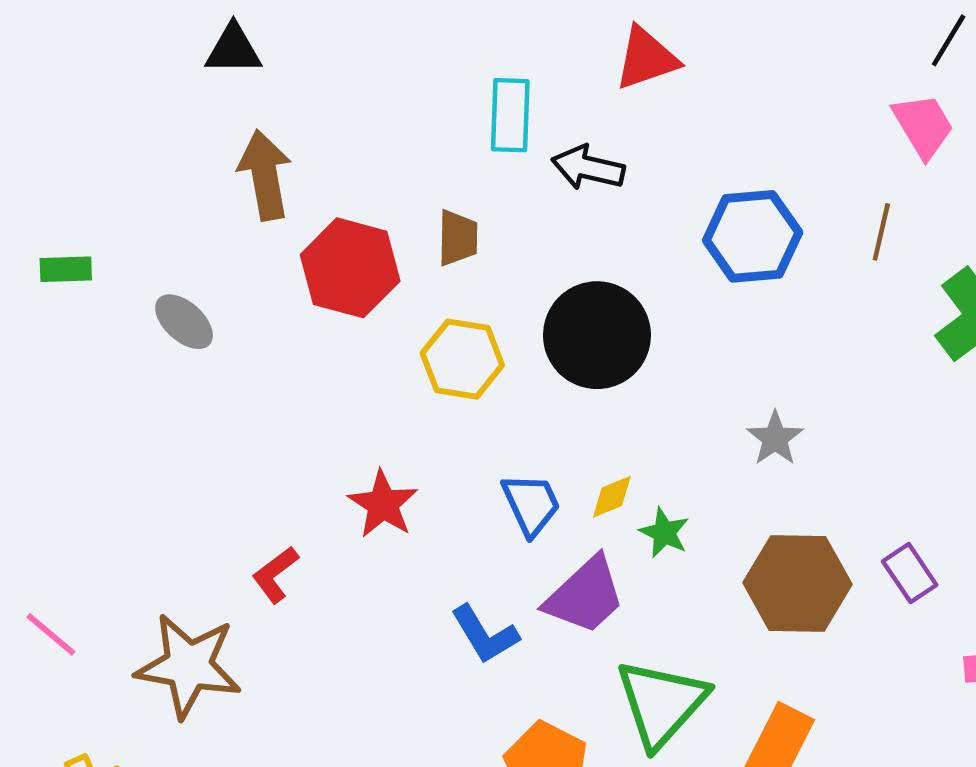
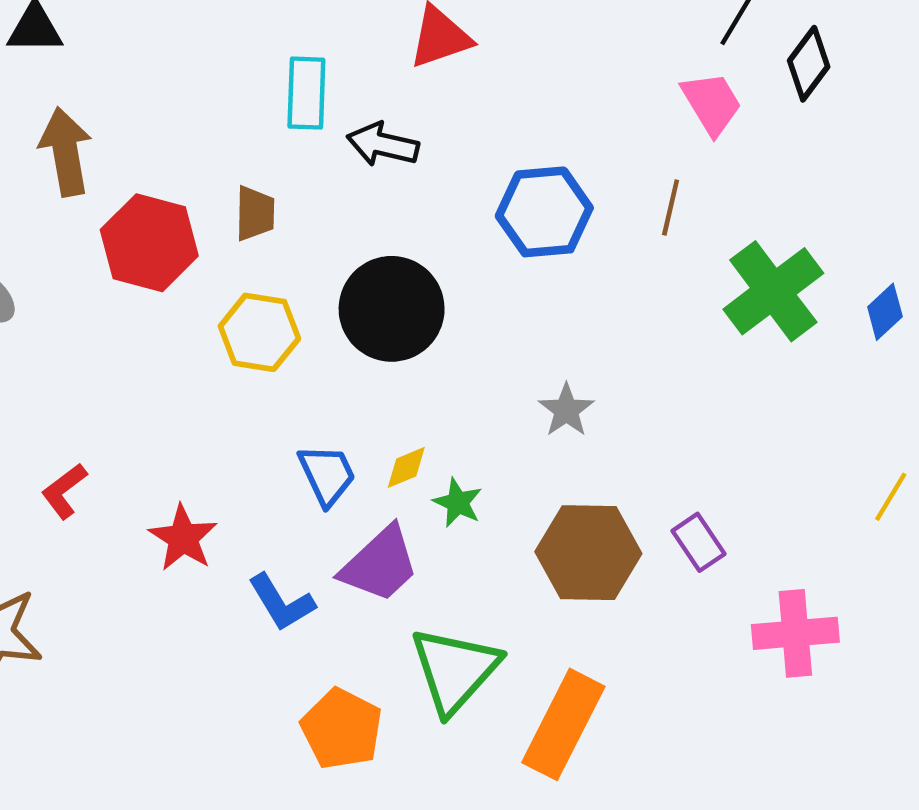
red star: (383, 504) -> (183, 538), moved
red L-shape: (275, 575) -> (64, 491), moved

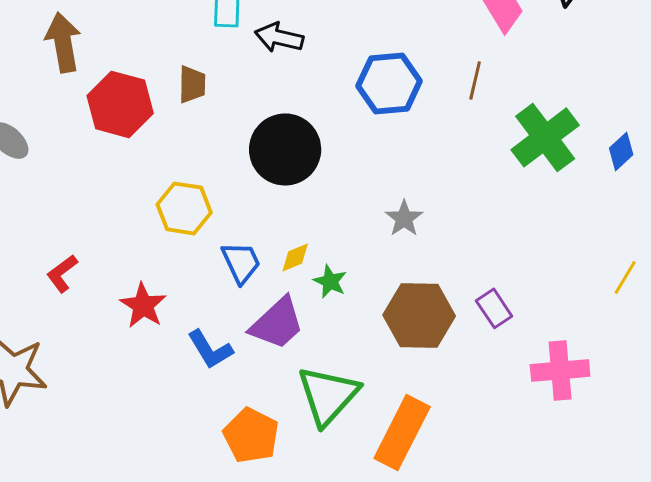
yellow hexagon: (259, 332) -> (184, 208), moved

